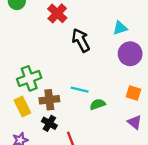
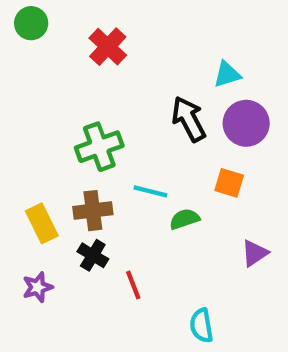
black arrow: (81, 40) -> (189, 119), moved
green cross: (29, 78) -> (99, 147), moved
orange square: (133, 93) -> (229, 183), moved
purple triangle: (135, 122) -> (255, 253), turned 48

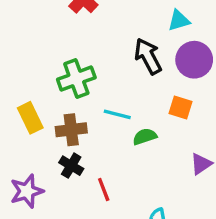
yellow rectangle: (42, 223) -> (30, 118), moved
purple star: (38, 287) -> (27, 191), size x1.4

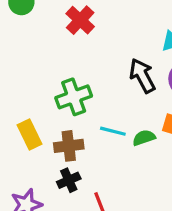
green semicircle: (145, 137) -> (144, 138), moved
black cross: (71, 166) -> (69, 180), turned 35

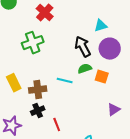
green cross: (74, 97) -> (33, 43), moved
green semicircle: (144, 138) -> (85, 69), moved

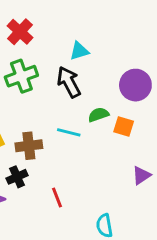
red cross: (45, 13) -> (20, 32), moved
cyan triangle: (101, 26) -> (79, 51), moved
black arrow: (83, 47) -> (69, 82), moved
black cross: (38, 111) -> (17, 177), moved

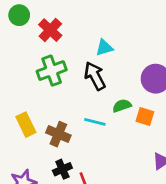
brown cross: (29, 146) -> (58, 134), turned 30
black cross: (17, 177) -> (62, 169), moved

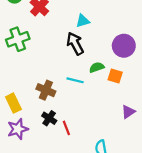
green cross: (52, 71) -> (18, 39), moved
yellow rectangle: (26, 125) -> (13, 103), moved
black cross: (62, 169) -> (49, 118), turned -32

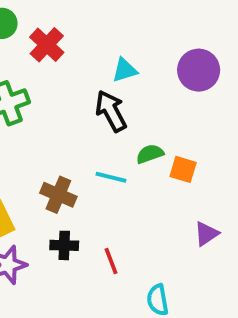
purple circle: (124, 46) -> (199, 70), moved
black cross: (49, 118) -> (64, 245), turned -32
red line: (66, 128) -> (111, 261), moved

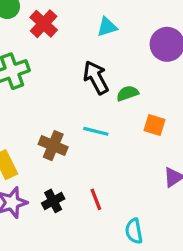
cyan triangle: (125, 70) -> (107, 27), moved
green semicircle: (150, 154) -> (128, 93), moved
black cross: (64, 245) -> (53, 201), moved, turned -30

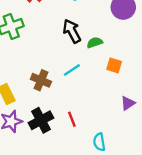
cyan line: (96, 131) -> (72, 70), turned -48
black cross: (53, 201) -> (41, 120), size x1.5

